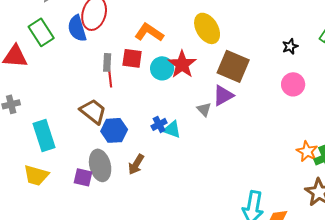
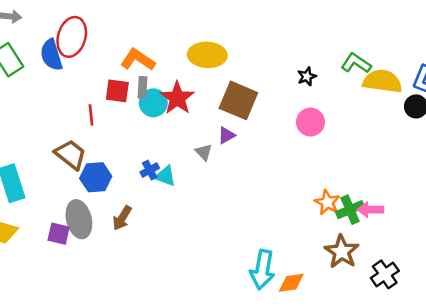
yellow ellipse: (207, 28) -> (207, 55), turned -56
gray rectangle: (107, 62) -> (143, 87), moved
purple triangle: (223, 95) -> (226, 135), size x0.7

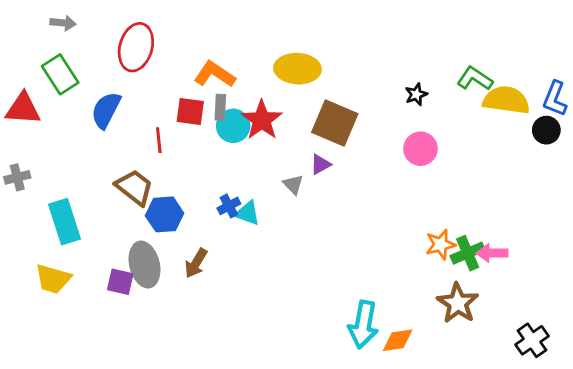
blue semicircle: (51, 55) -> (106, 110), moved, turned 44
orange star: (327, 202) -> (441, 245), turned 30
black cross: (385, 274) -> (532, 340), moved

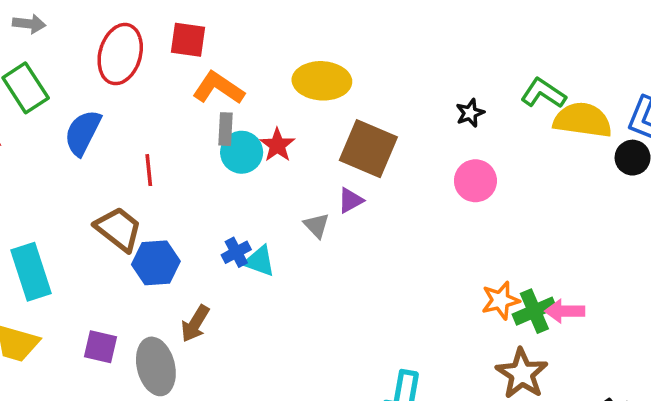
red square: (190, 112) -> (188, 40), moved
red star: (262, 120) -> (277, 145), size x0.7
gray ellipse: (145, 265) -> (156, 366), moved

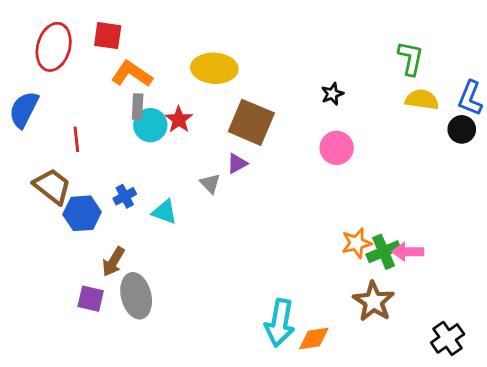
green L-shape: (543, 93) -> (411, 58), moved, turned 68
yellow semicircle: (583, 120) -> (422, 100), size x0.7
blue cross: (236, 252) -> (125, 196), moved
purple square: (101, 347) -> (91, 299), moved
gray ellipse: (156, 366) -> (136, 296), moved

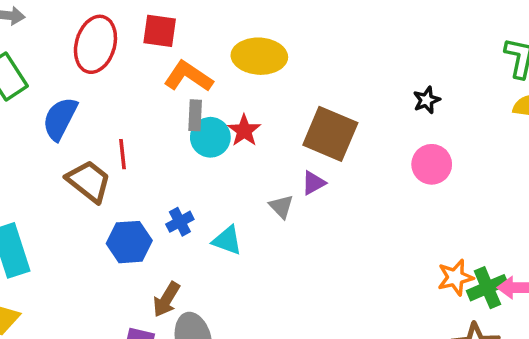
yellow ellipse: (214, 68) -> (259, 56), moved
brown trapezoid: (52, 186) -> (89, 181), moved

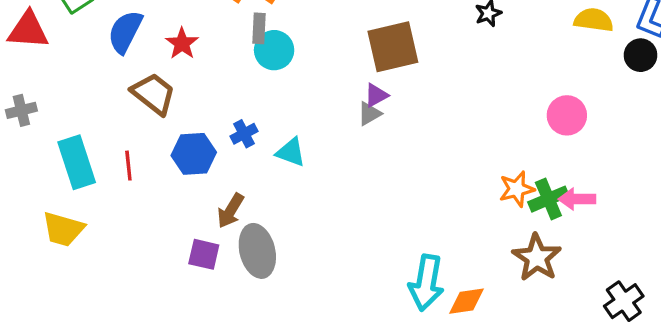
red star: (244, 131) -> (182, 43), moved
brown square: (330, 134) -> (393, 47), turned -36
red line: (122, 154) -> (128, 166), moved
pink circle: (432, 164) -> (567, 115), moved
gray triangle: (281, 207) -> (369, 114), moved, turned 44

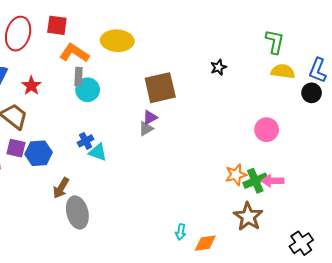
blue cross: (244, 134) -> (86, 141), moved
purple square: (204, 254) -> (16, 148), moved
cyan arrow: (426, 283) -> (181, 232), size x0.5

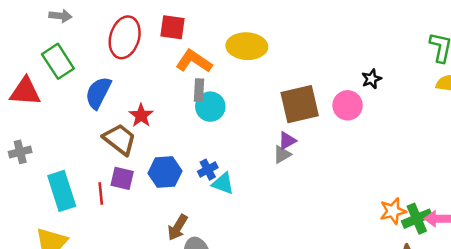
red star: (31, 86) -> (141, 115), moved
pink circle: (267, 130) -> (348, 105), moved
blue hexagon: (39, 153) -> (165, 172), moved

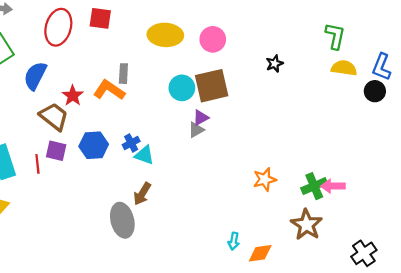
orange L-shape: (194, 61) -> (109, 90), moved
pink circle: (348, 105) -> (213, 39), moved
cyan circle: (210, 107) -> (182, 88), moved
orange star: (393, 211) -> (265, 179), moved
brown arrow: (178, 227) -> (142, 194), moved

